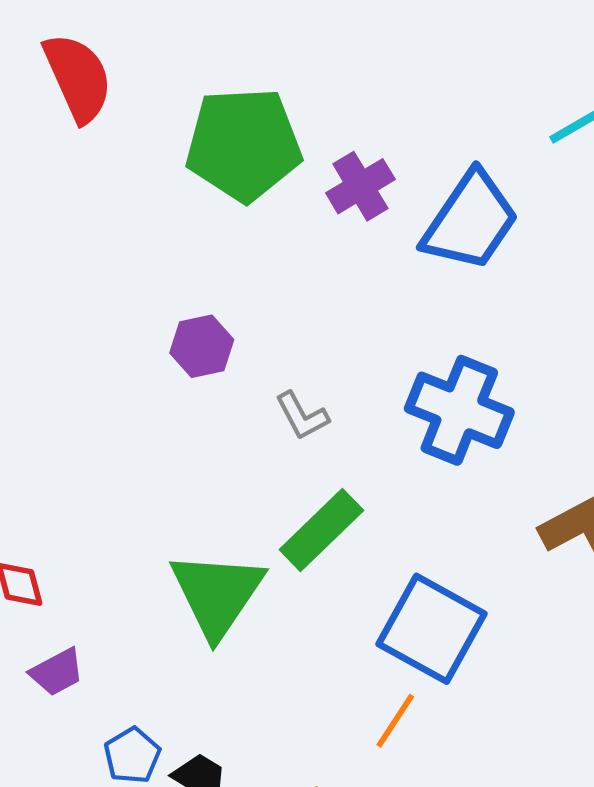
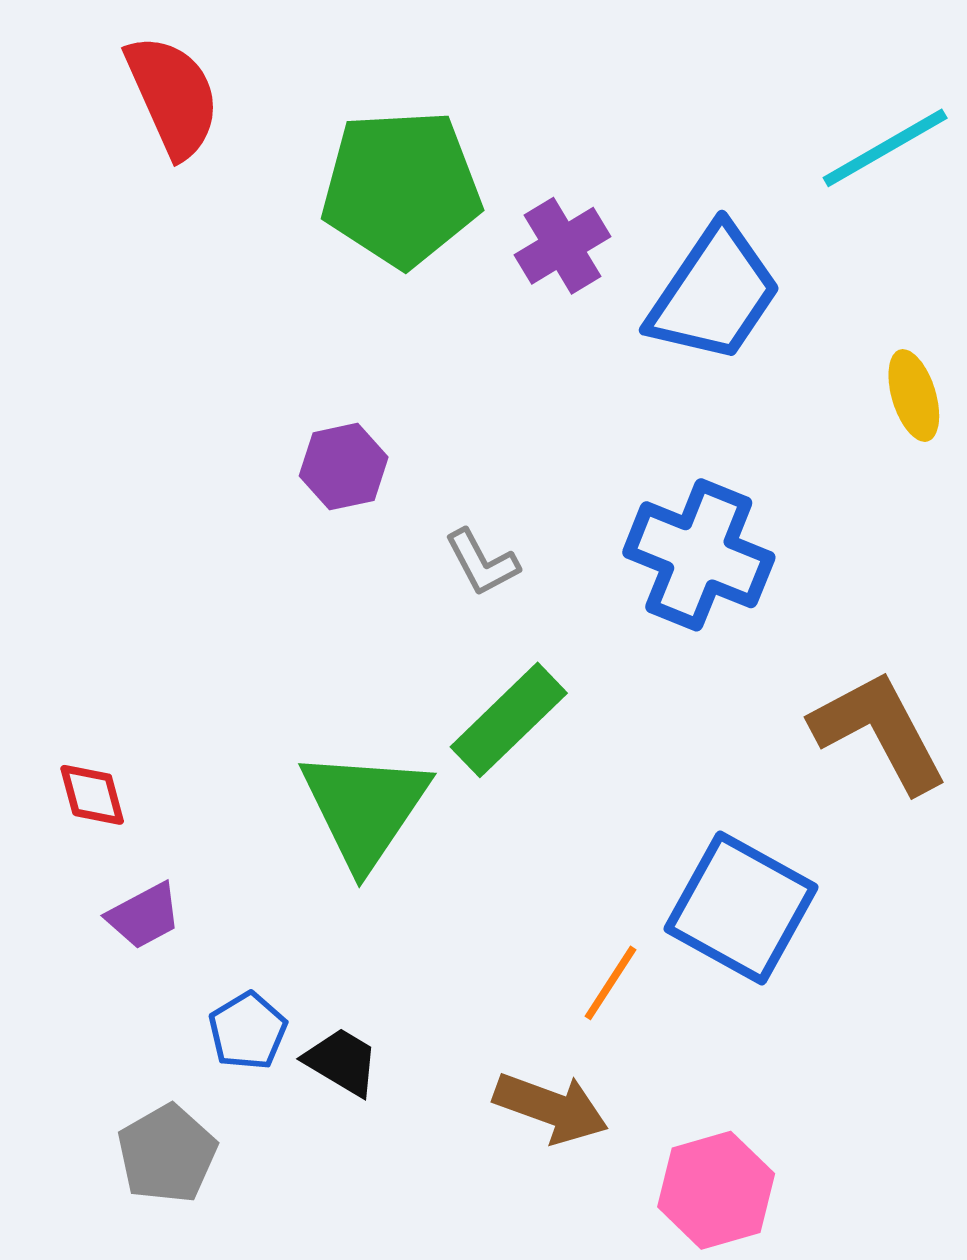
blue square: (431, 629) -> (741, 908), moved

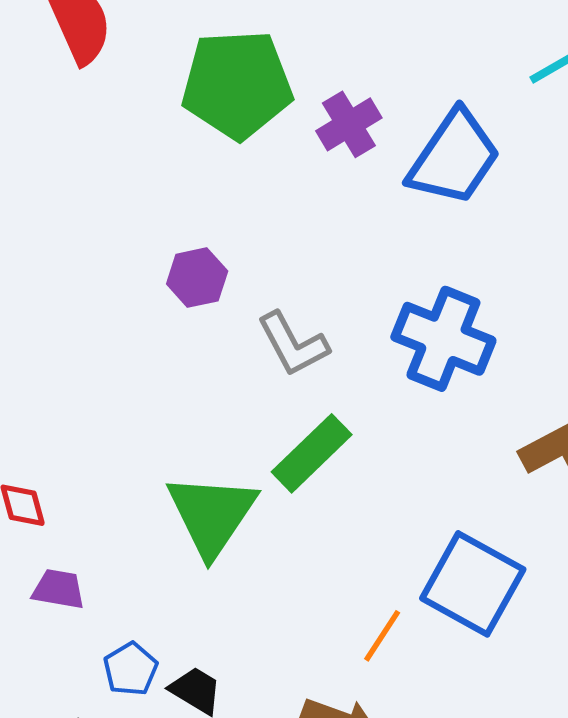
gray L-shape: (482, 563) -> (293, 344), size x1.4
purple trapezoid: (144, 916) -> (59, 589), turned -142

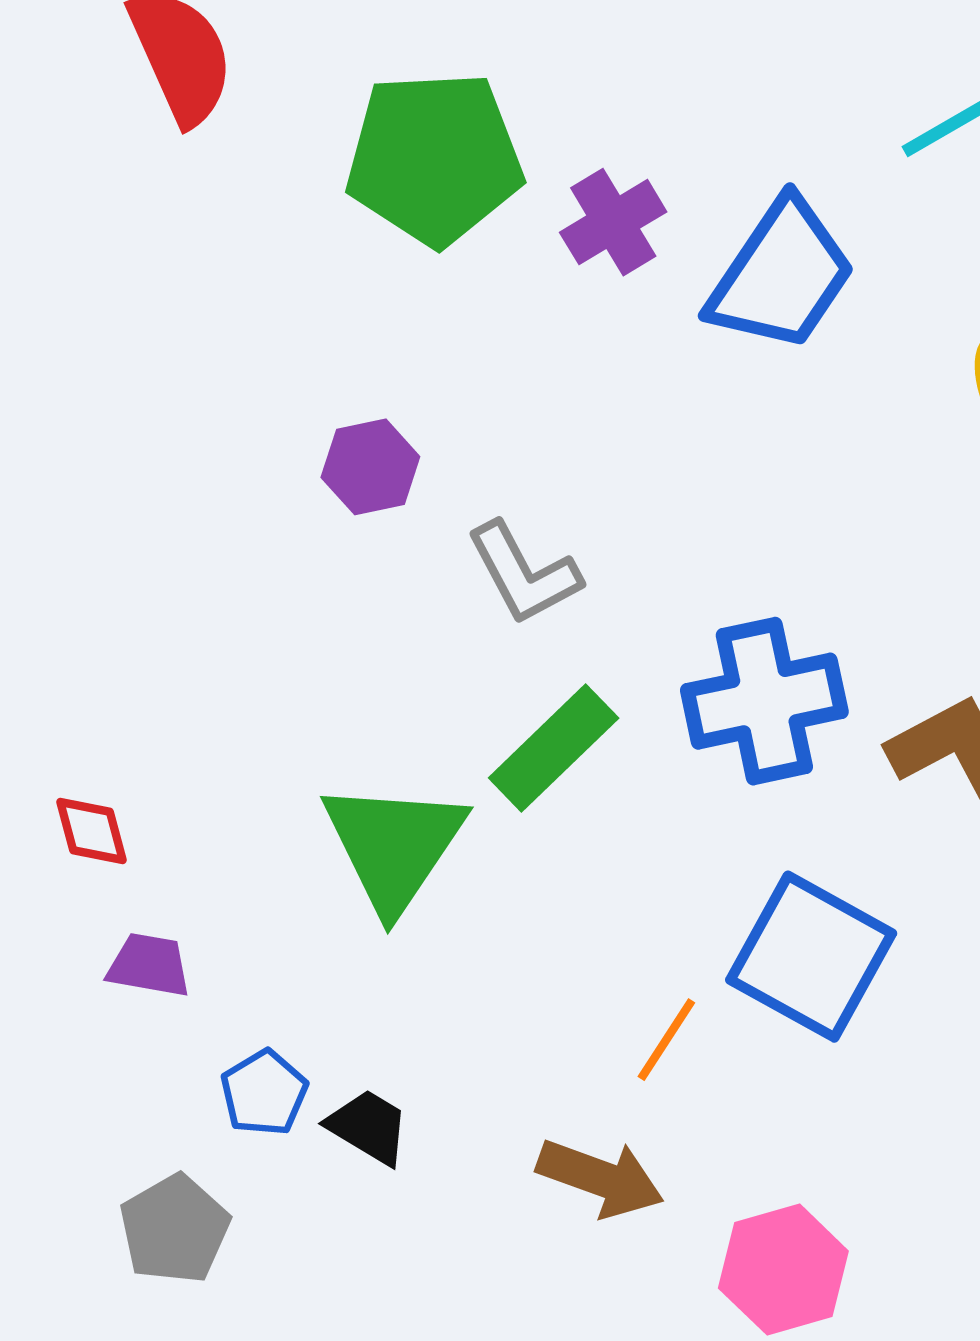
blue cross: (443, 339) -> (764, 701), moved, turned -34

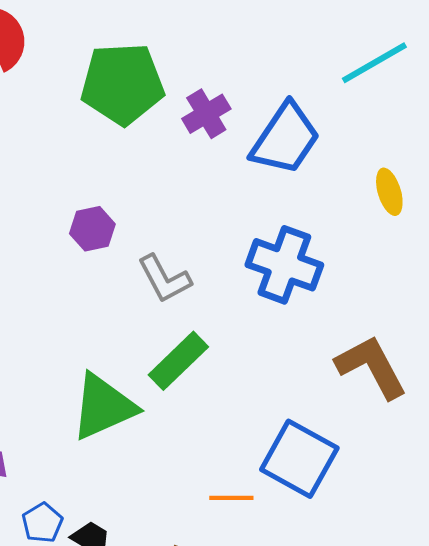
blue cross: (764, 701) -> (284, 265), moved, turned 32
green triangle: (394, 846) -> (103, 407), turned 32
orange line: (666, 1040) -> (231, 498), turned 57

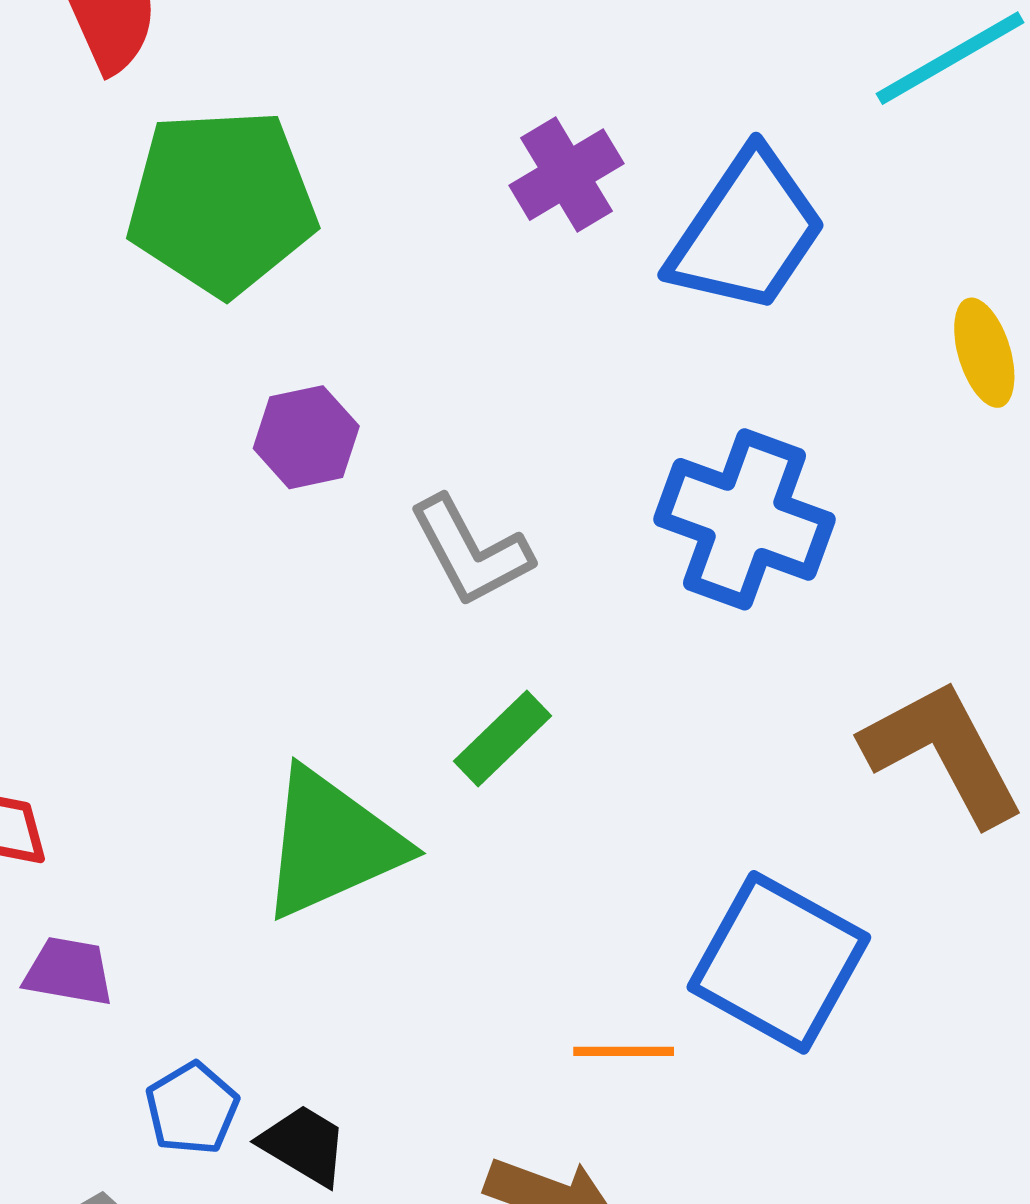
green pentagon: (122, 84) -> (222, 202), moved
green rectangle: (178, 361) -> (503, 739), size x0.7

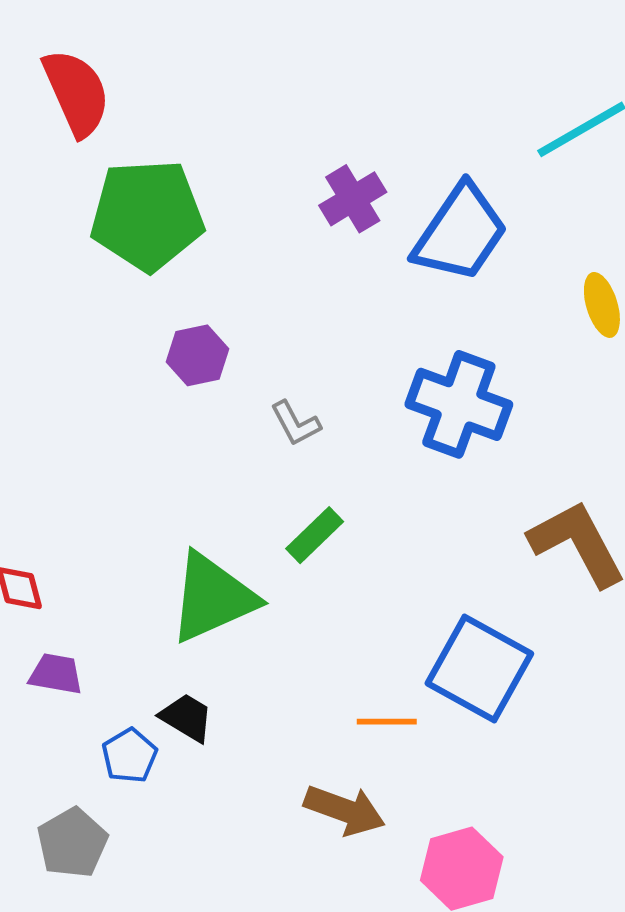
gray L-shape: (471, 551) -> (296, 423), size x0.7
black trapezoid: (304, 1145) -> (187, 718), moved

